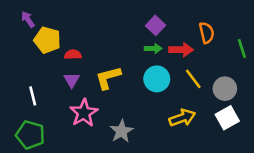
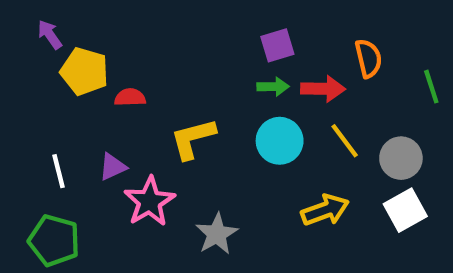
purple square: (156, 25) -> (277, 45), turned 30
purple triangle: (72, 80) -> (113, 167), moved, turned 35

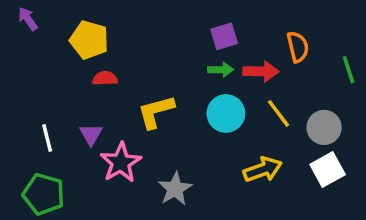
purple arrow: (50, 35) -> (28, 19), moved
yellow pentagon: (84, 71) -> (89, 40), moved
purple triangle: (113, 167) -> (91, 134), turned -35

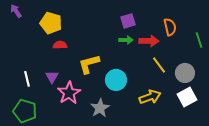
cyan circle: (226, 113) -> (116, 80), moved

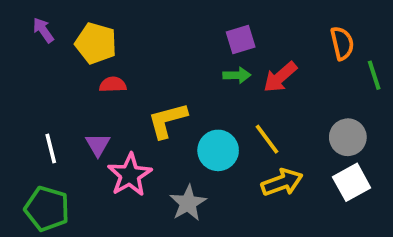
purple arrow: (16, 11) -> (43, 30), moved
orange semicircle: (170, 27) -> (342, 43), moved
red arrow: (149, 41) -> (280, 77), turned 138
yellow line: (159, 65) -> (267, 139), moved

